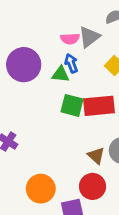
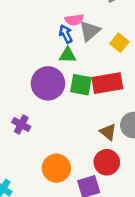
gray triangle: (89, 37) -> (90, 31), moved
blue arrow: (71, 63) -> (66, 34), moved
purple circle: (24, 65) -> (48, 83), moved

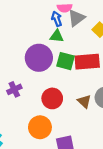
purple cross: (21, 125) -> (14, 89), turned 32
red circle: (107, 162) -> (52, 98), moved

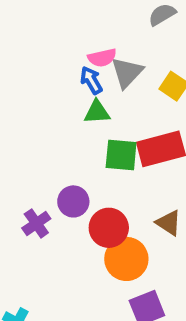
purple circle: (39, 58) -> (73, 201), moved, size x0.6
orange circle: (40, 127) -> (126, 259), moved

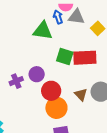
gray triangle: (127, 72) -> (76, 17), turned 42
green triangle: (97, 112) -> (43, 31), moved, size x1.5

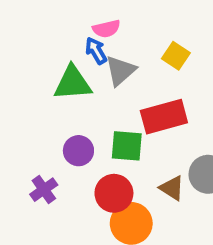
gray triangle: (76, 17) -> (120, 71), moved, turned -36
green square: (65, 57) -> (127, 146), moved
purple circle: (37, 74) -> (78, 151), moved

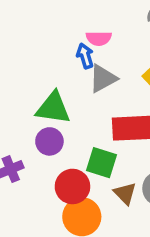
green triangle: (73, 83) -> (53, 108), moved
green square: (127, 146) -> (102, 163), moved

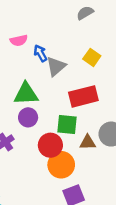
pink semicircle: (99, 38) -> (19, 40), moved
brown triangle: (125, 193) -> (88, 142), turned -35

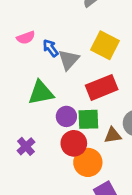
yellow square: (92, 57) -> (105, 45), size x1.5
purple circle: (28, 117) -> (66, 116), moved

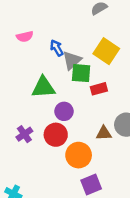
pink semicircle: (26, 38) -> (25, 37), moved
red rectangle: (102, 87) -> (99, 89), size x0.6
green square: (88, 119) -> (81, 73), moved
red circle: (74, 143) -> (56, 135), moved

